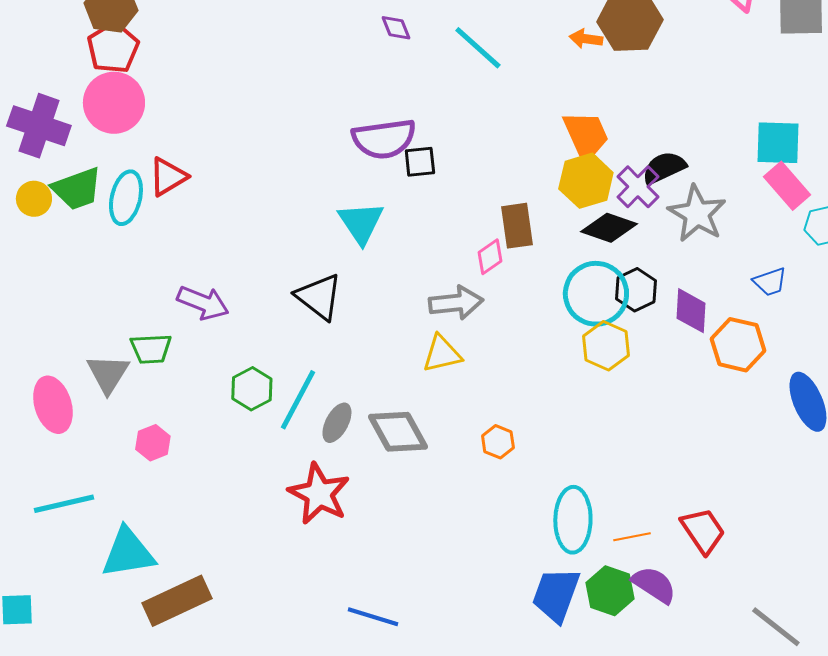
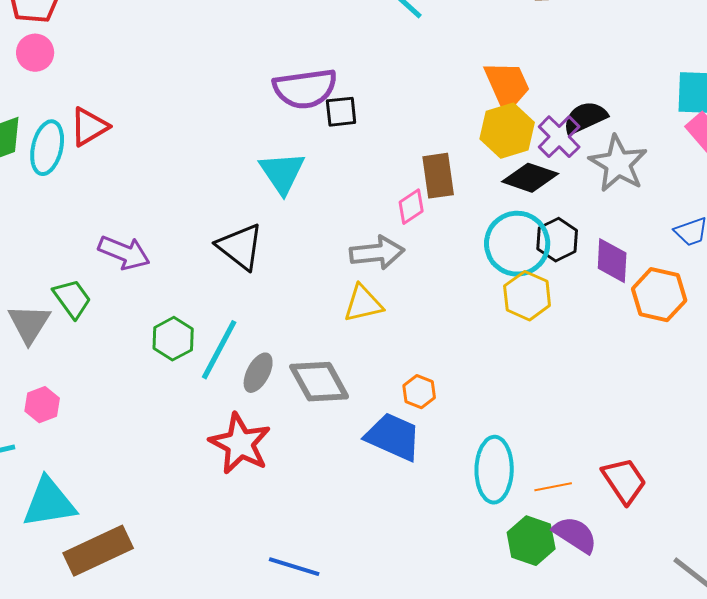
pink circle: (114, 103) -> (35, 53), size x0.6
green trapezoid: (151, 349) -> (72, 299), turned -123
pink hexagon: (153, 443) -> (42, 405), moved
blue trapezoid: (556, 595) -> (393, 437), moved, turned 94

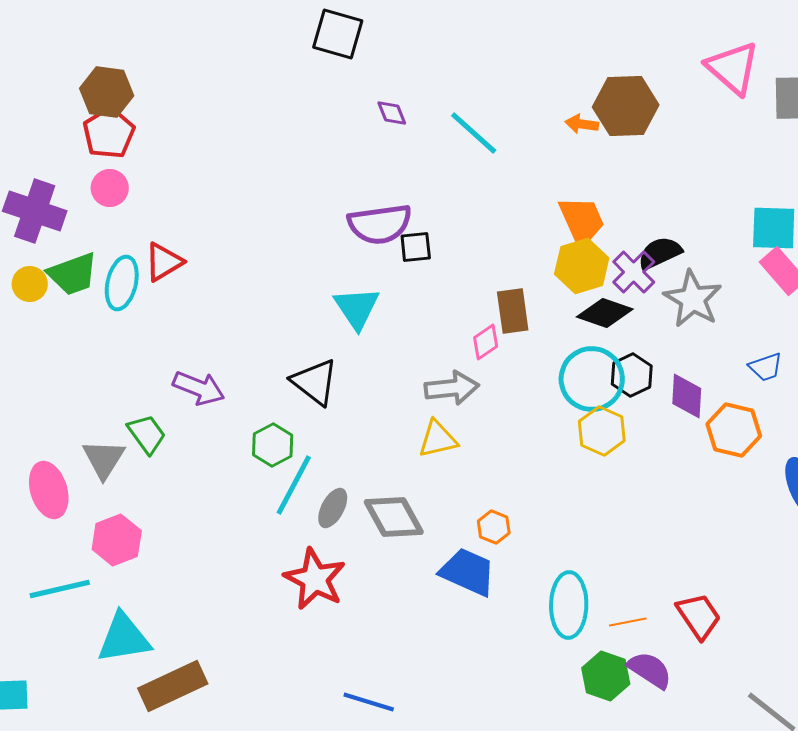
green hexagon: (173, 339) -> (273, 445), moved
pink hexagon: (42, 405) -> (117, 540), size x1.4

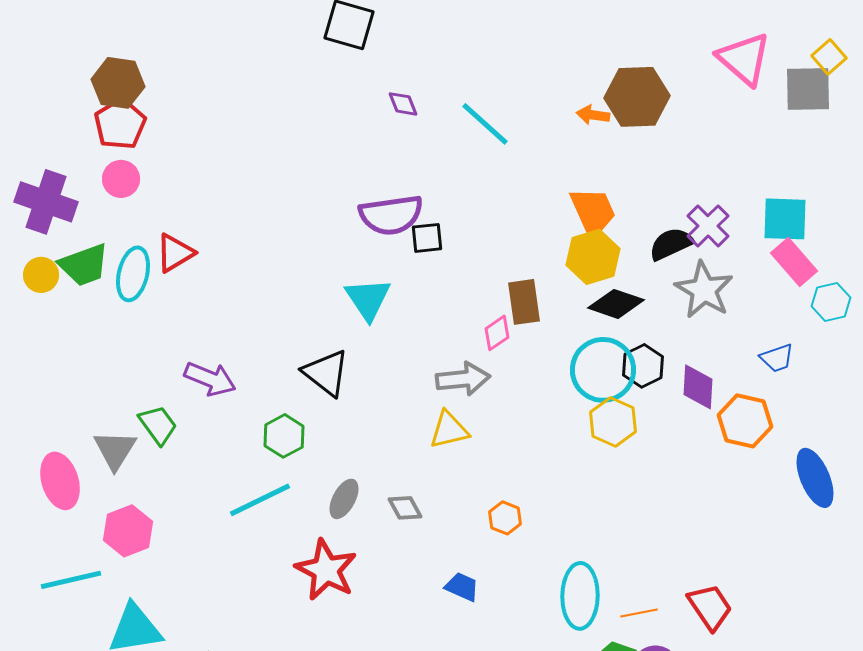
purple cross: (634, 272) -> (708, 226), moved
cyan line: (294, 485) -> (260, 500), moved, turned 36
gray diamond: (394, 517) -> (405, 508), size x0.6
blue trapezoid: (468, 572) -> (462, 587), moved, size x0.6

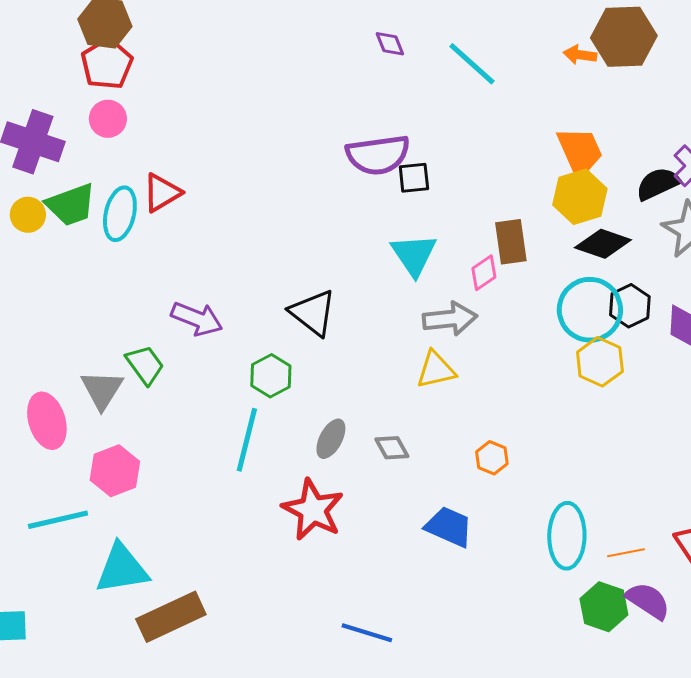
cyan triangle: (368, 299) -> (414, 255), moved
cyan line: (260, 500) -> (247, 440), turned -50
blue trapezoid: (462, 587) -> (449, 527), size x1.4

